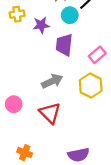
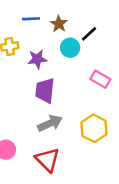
purple trapezoid: (64, 45) -> (45, 91), moved
pink rectangle: (97, 55) -> (100, 79), moved, turned 70

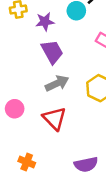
purple trapezoid: (45, 91) -> (52, 52), turned 145

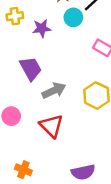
purple trapezoid: (52, 52) -> (31, 69), moved

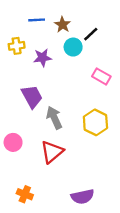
gray arrow: (54, 91) -> (54, 118), turned -90
red triangle: (51, 126) -> (52, 152), turned 35

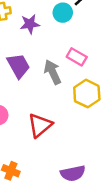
pink rectangle: (101, 76) -> (77, 57), moved
gray arrow: (54, 118) -> (53, 72), moved

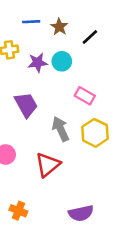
cyan circle: (63, 13) -> (62, 61), moved
gray arrow: (53, 72) -> (61, 129), moved

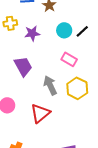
black line: (90, 37) -> (82, 31), moved
cyan circle: (62, 61) -> (64, 30), moved

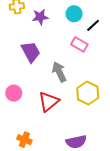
black line: (82, 31) -> (93, 25), moved
yellow hexagon: (77, 88) -> (88, 93), moved

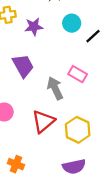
pink rectangle: (79, 44) -> (78, 74), moved
yellow hexagon: (88, 93) -> (78, 130), moved

